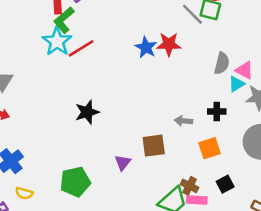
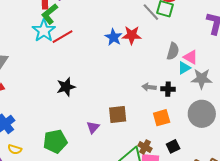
gray arrow: (183, 121) -> (149, 87), moved

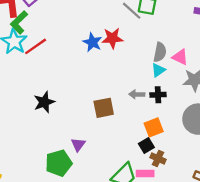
cyan triangle: (184, 68) -> (158, 70), moved
brown square: (118, 115) -> (104, 108), moved
green pentagon: (55, 141) -> (59, 163), moved
black square: (173, 146) -> (146, 145), moved
brown cross: (145, 147) -> (158, 158), moved

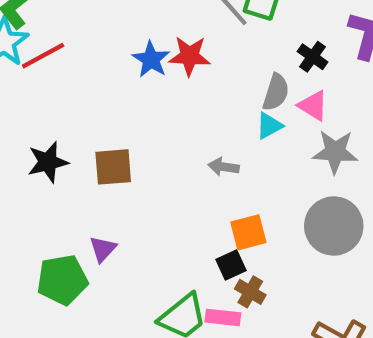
black cross: (158, 95) -> (313, 57), moved, turned 32
brown square: (104, 108) -> (113, 167), moved

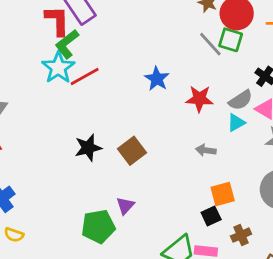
red star: (189, 56) -> (199, 99), moved
gray semicircle: (276, 92) -> (241, 100), turned 40
brown square: (113, 167) -> (132, 151), turned -32
brown cross: (250, 292) -> (241, 235), moved, turned 36

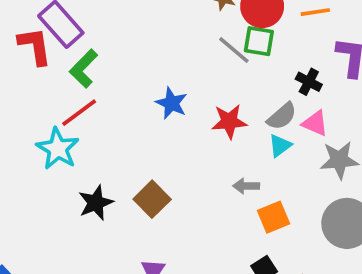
green L-shape: (67, 44) -> (84, 69), moved
cyan star: (58, 68) -> (58, 149), moved
orange square: (223, 194) -> (274, 217), moved

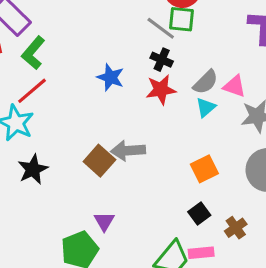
black cross: (309, 82) -> (162, 60), moved
gray arrow: (246, 186) -> (128, 151), moved, size x1.5
black star: (96, 203) -> (33, 169), moved

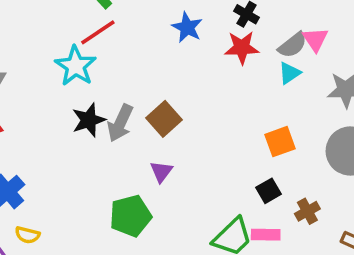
pink triangle: (234, 86) -> (315, 39), moved, turned 30
gray arrow: (128, 151) -> (120, 123), moved, turned -68
purple triangle: (104, 221) -> (161, 171), moved

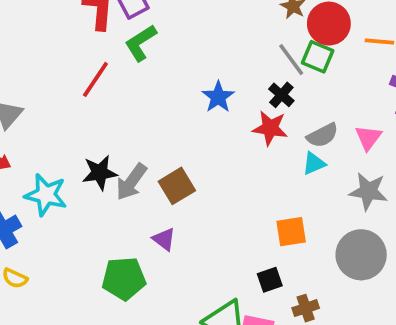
red line: (98, 32) -> (95, 79), moved, turned -33
pink triangle: (315, 39) -> (368, 138), moved
cyan star: (76, 66) -> (46, 195), moved, turned -30
purple triangle: (161, 171) -> (164, 239), turned -40

